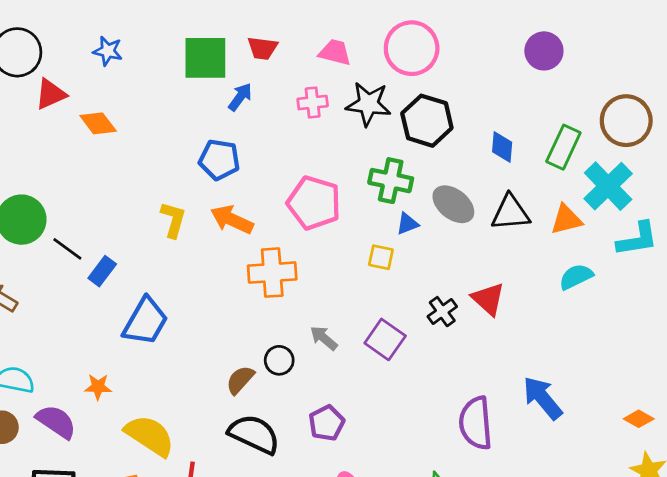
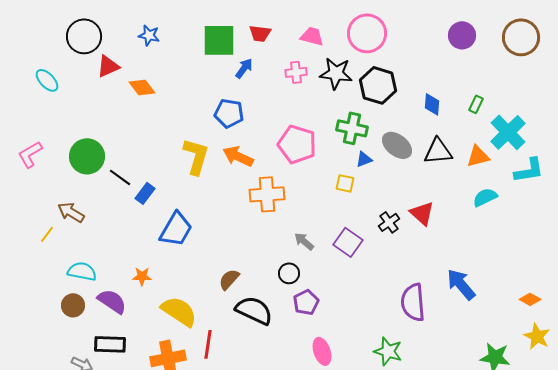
brown circle: (626, 121) -> (521, 37), moved
green rectangle: (563, 147) -> (476, 104), size x0.6
yellow L-shape: (173, 220) -> (196, 156), size x1.4
black circle: (279, 360) -> (289, 273), moved
brown semicircle: (240, 380) -> (229, 279), moved

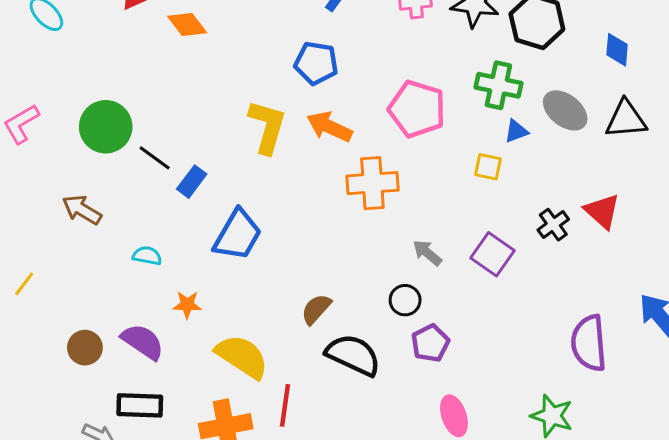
yellow line: (47, 234) -> (24, 284), moved
cyan semicircle: (82, 271) -> (147, 256), moved, size x0.7

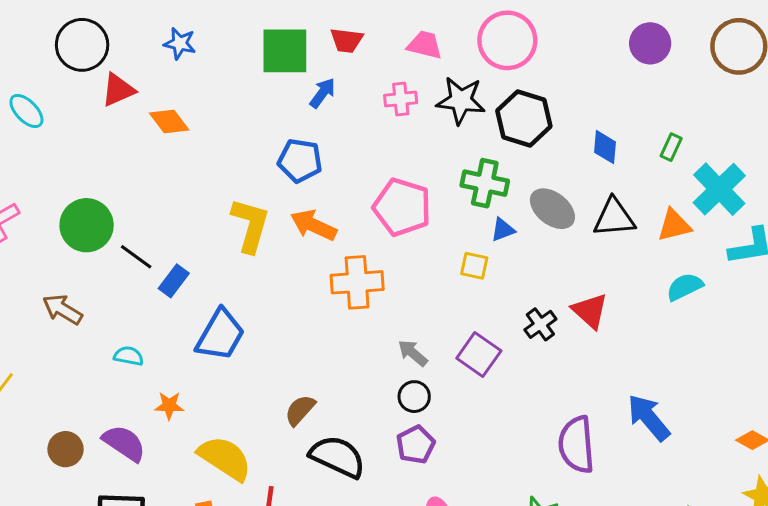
black circle: (405, 300) -> (414, 397), moved

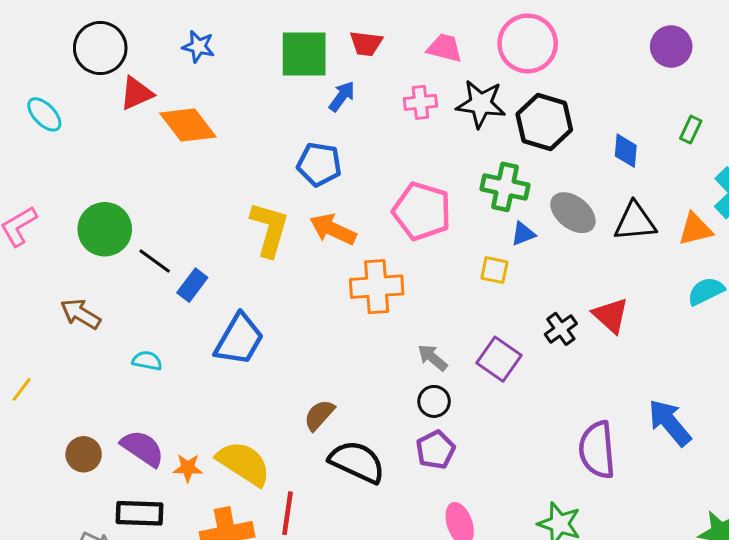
orange diamond: (169, 122) -> (188, 125), size x1.4
green rectangle: (671, 147) -> (691, 130), moved
orange star: (169, 406) -> (188, 468), moved

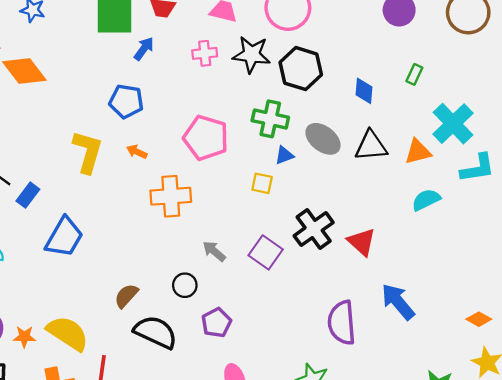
orange arrow: (333, 229) -> (137, 152), size x0.6
red triangle: (611, 315) -> (362, 242), moved
black cross: (561, 329) -> (314, 229), size x1.6
black circle: (434, 401) -> (185, 285), moved

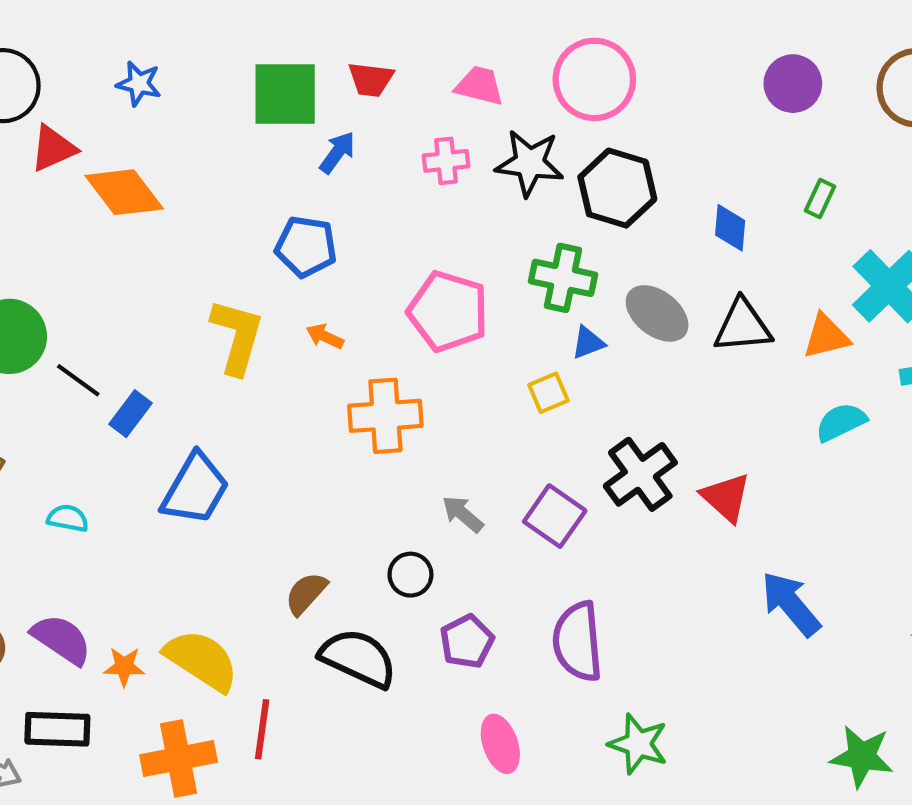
yellow square: (262, 183) -> (548, 393), turned -35
purple semicircle: (342, 323) -> (578, 641), moved

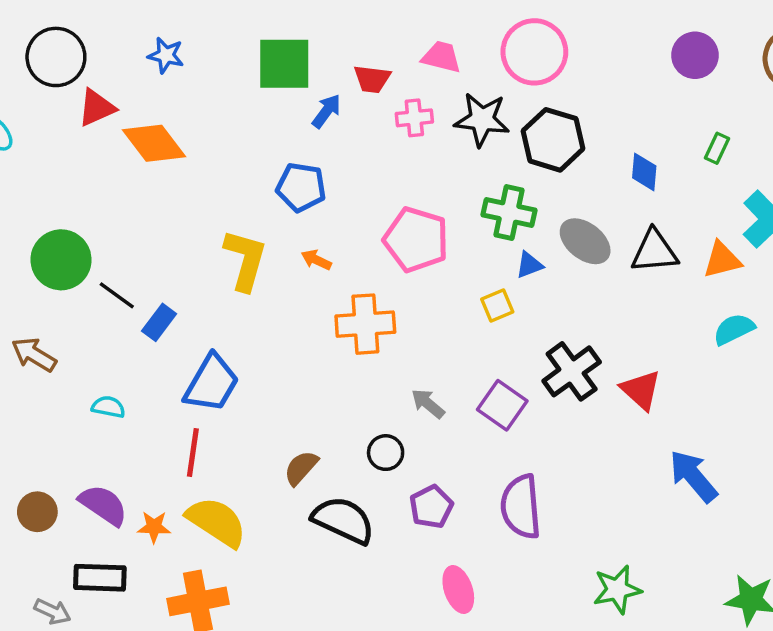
red trapezoid: (371, 79) -> (372, 79), moved
red line: (262, 729) -> (193, 453), moved
green star: (638, 744) -> (617, 590), moved, turned -30

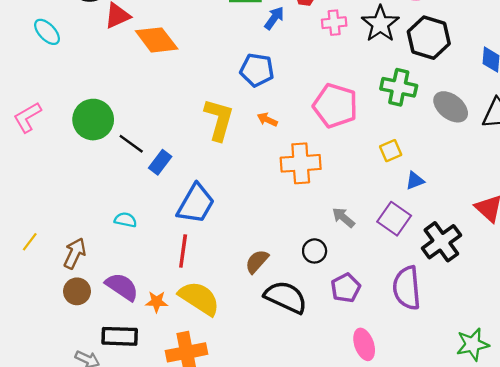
black star: (482, 120) -> (380, 24), turned 30
blue triangle: (529, 265) -> (415, 181), moved
brown arrow: (34, 355) -> (75, 253), moved, turned 84
black cross: (572, 371) -> (441, 242), moved

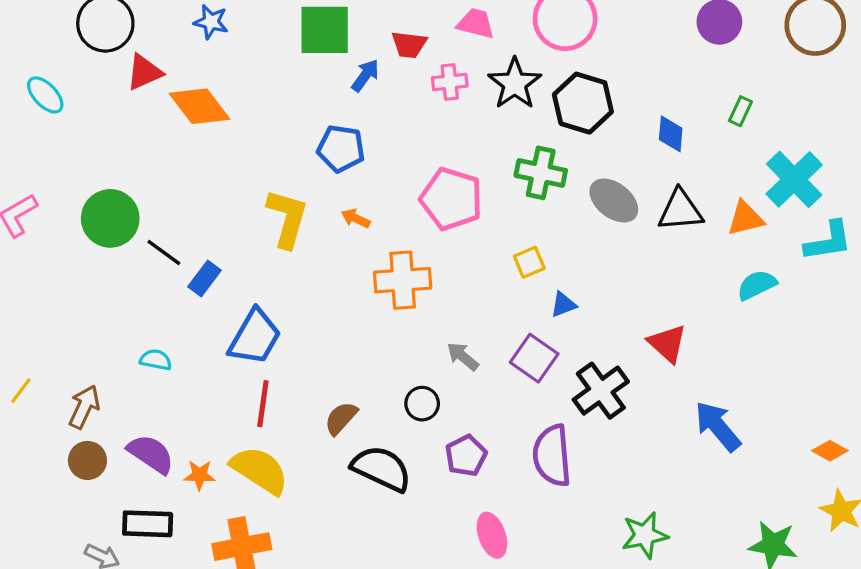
red line: (183, 251) -> (263, 404), moved

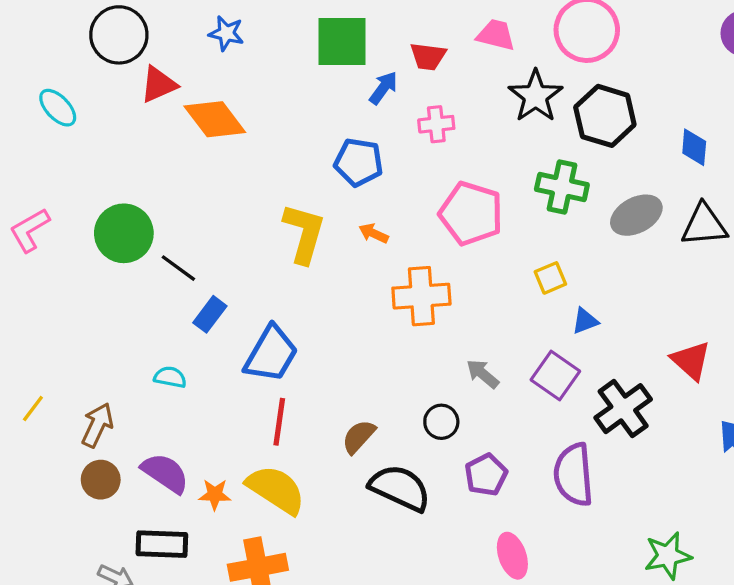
pink cross: (450, 82) -> (436, 124), moved
gray ellipse: (614, 201) -> (636, 215), turned -66
blue rectangle: (204, 279) -> (210, 314), moved

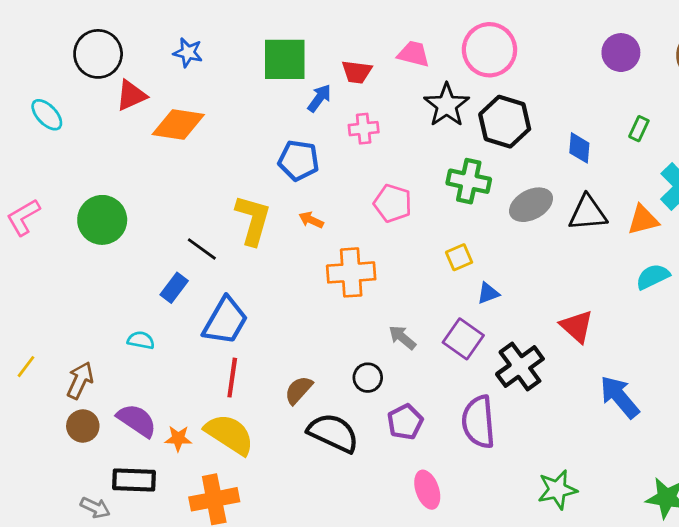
orange diamond: (215, 119) -> (178, 124), turned -44
pink pentagon: (471, 213) -> (393, 203), size x0.7
black line: (178, 268) -> (202, 249), moved

